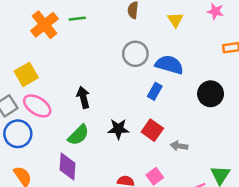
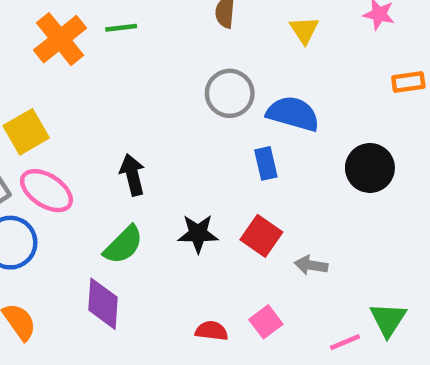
blue rectangle: (155, 91) -> (266, 163), turned -42

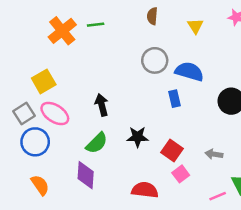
red square: (261, 236) -> (172, 150), moved
gray arrow: (311, 265) -> (214, 154), moved
pink square: (266, 322) -> (181, 174), moved
red semicircle: (212, 331) -> (145, 190), size x1.5

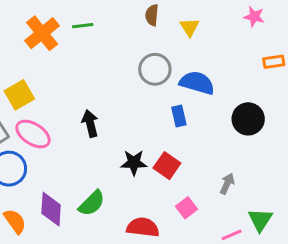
yellow triangle: (195, 26) -> (189, 27), moved
green semicircle: (97, 143) -> (92, 203), moved
red square: (172, 150) -> (167, 166), moved
gray arrow: (214, 154) -> (227, 184), turned 105
purple diamond: (86, 175) -> (51, 209), moved

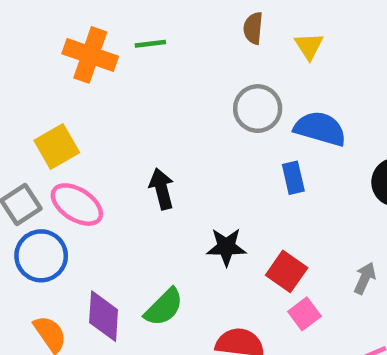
orange cross: (42, 33) -> (90, 55), turned -32
red square: (167, 166) -> (287, 271), moved

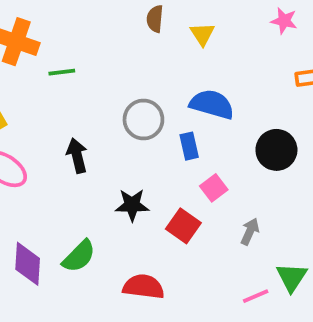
green line: (150, 44) -> (62, 72), moved
gray circle: (258, 109) -> (143, 120), moved
pink square: (304, 314) -> (214, 188), moved

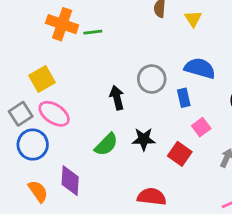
green line: (62, 72) -> (93, 32), moved
black arrow: (77, 156) -> (117, 98), moved
green semicircle: (79, 256) -> (106, 145), moved

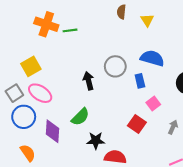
black star: (144, 139) -> (96, 140), moved
purple diamond: (70, 181) -> (53, 131), moved

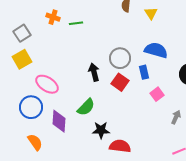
orange cross: (46, 24) -> (53, 17), size x0.6
yellow square: (31, 66) -> (22, 59), moved
gray square: (14, 93) -> (22, 33), moved
red square: (137, 124) -> (120, 82), moved

